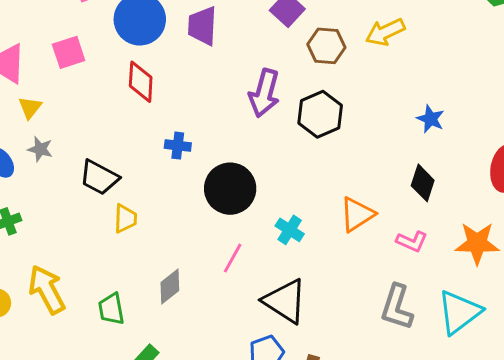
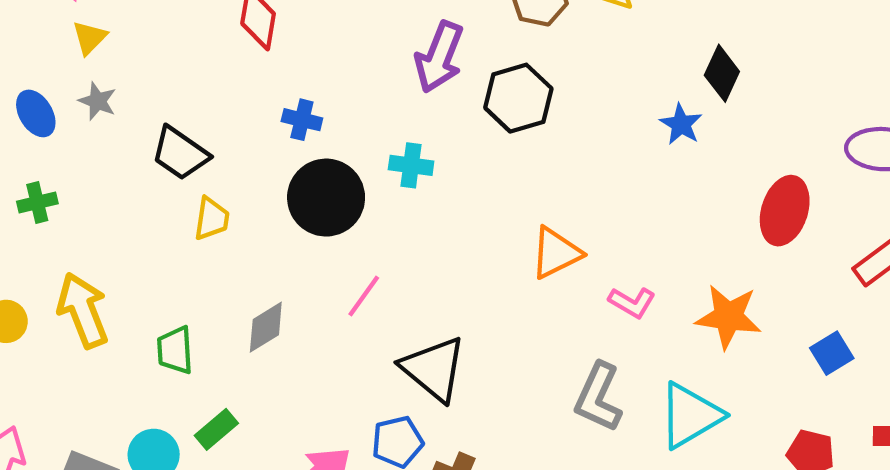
black diamond: (423, 183) -> (722, 73), moved
black circle: (230, 189) -> (326, 198), moved
cyan cross: (290, 230) -> (411, 165), moved, turned -32

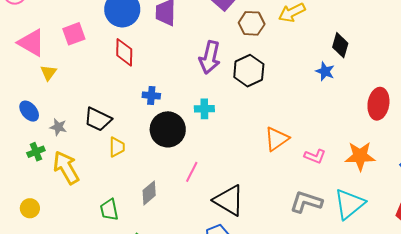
gray star: (97, 101) -> (58, 127), moved
yellow arrow: (83, 310) -> (66, 168), moved
gray L-shape: (598, 397) -> (306, 202), turned 92

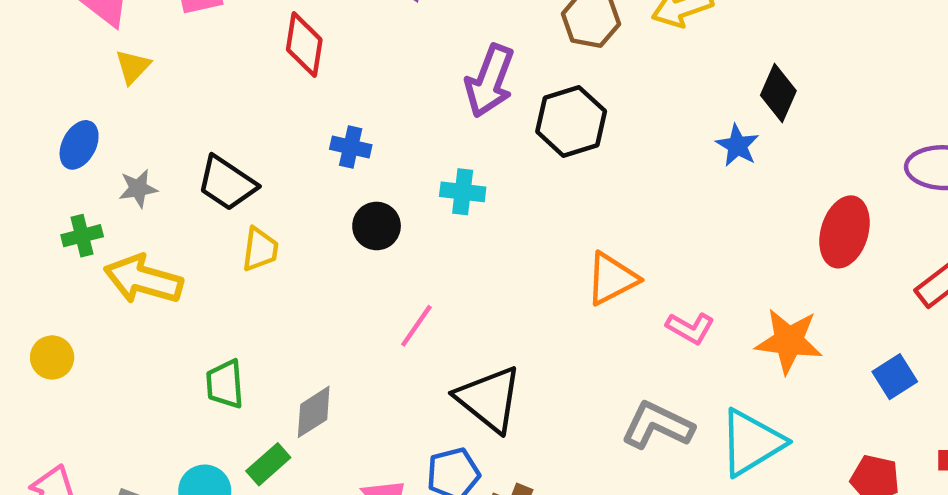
blue ellipse: (29, 111) -> (79, 145), turned 60
gray star: (58, 127) -> (138, 188), turned -30
black circle: (168, 129) -> (377, 226), size x0.6
yellow arrow: (66, 168) -> (143, 279), turned -52
gray diamond: (149, 193) -> (314, 412), moved

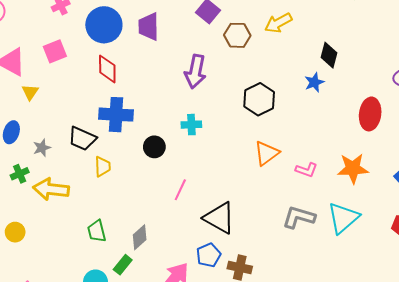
black hexagon: (571, 121) -> (259, 99), moved
blue star: (737, 145) -> (314, 82), turned 30
blue cross: (351, 147) -> (116, 115), moved, size x1.8

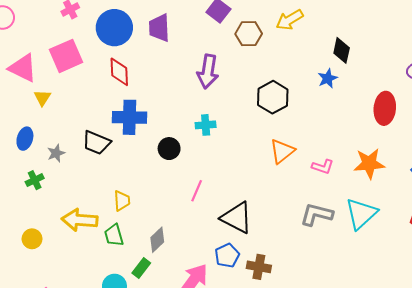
pink square: (55, 51) -> (66, 56), size x1.4
yellow trapezoid: (103, 167) -> (122, 201), moved
yellow arrow: (51, 189) -> (80, 220), moved

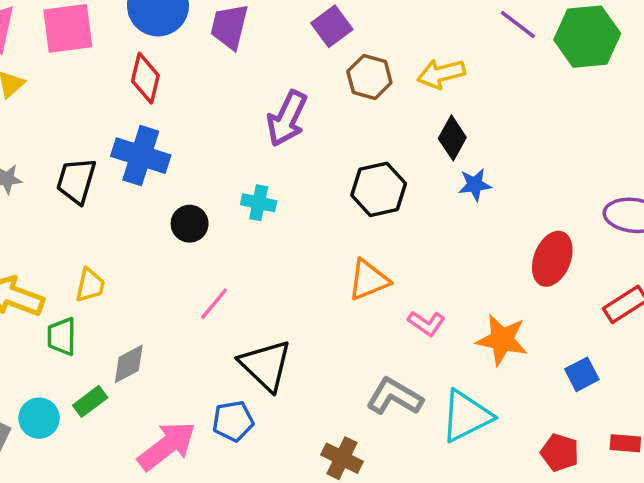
black diamond: (342, 50) -> (452, 138), moved
black trapezoid: (96, 143) -> (76, 181), turned 68
brown cross: (259, 267) -> (342, 458), moved

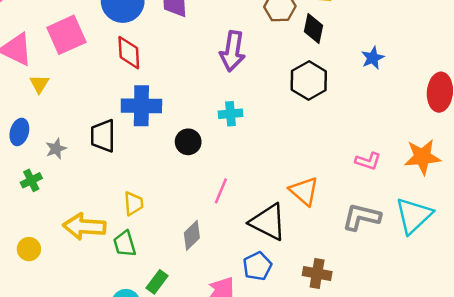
black diamond: (452, 138) -> (313, 28), moved
orange triangle: (369, 280) -> (304, 191), moved, turned -40
gray diamond: (129, 364) -> (192, 235), moved
brown cross: (342, 458) -> (317, 274), moved

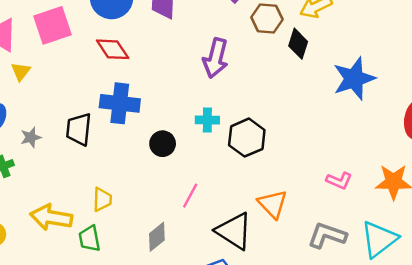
red diamond: (129, 53) -> (113, 49), turned -36
blue star: (373, 58) -> (354, 79), size x1.8
black hexagon: (309, 80) -> (247, 138), moved

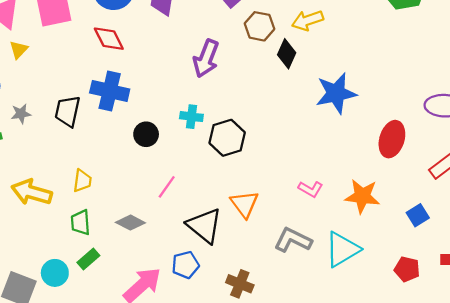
gray diamond: (157, 237) -> (130, 223), turned 60
green trapezoid: (89, 239) -> (81, 222), moved

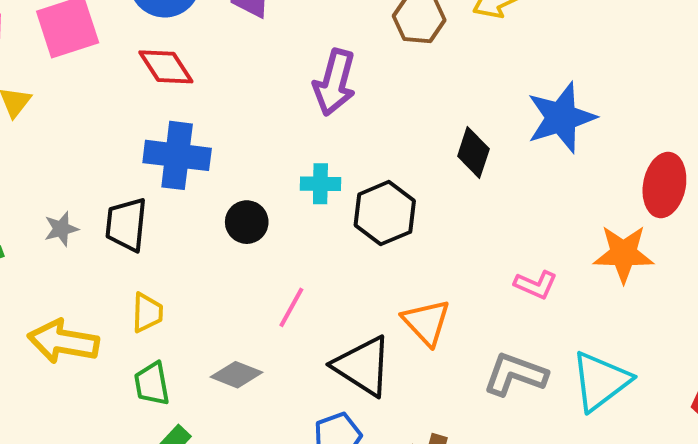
black diamond: (287, 54) -> (473, 152), moved
black trapezoid: (68, 111) -> (126, 224), moved
gray star: (21, 114) -> (61, 229), moved
orange star: (362, 196) -> (623, 254), moved

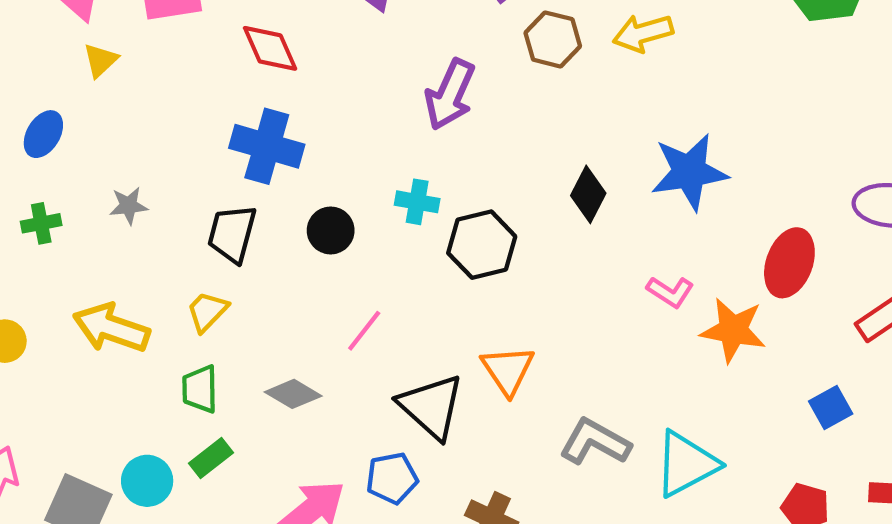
black trapezoid: (126, 224) -> (232, 234), moved
pink L-shape: (536, 285) -> (670, 292), moved
yellow trapezoid: (147, 313) -> (207, 311), turned -147

